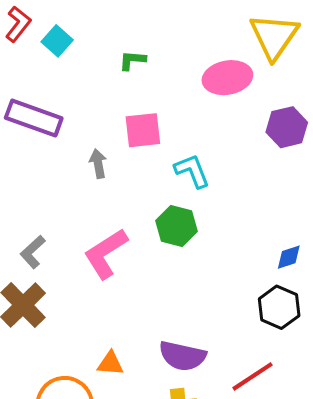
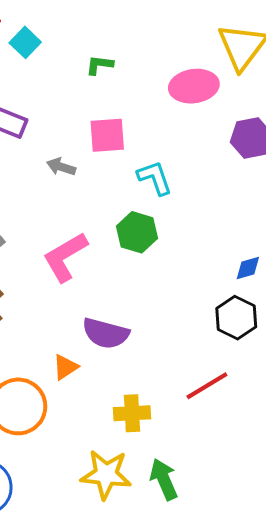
gray arrow: (98, 164) -> (61, 167), turned -64
purple semicircle: (182, 356) -> (106, 333), moved
orange triangle: (110, 363) -> (65, 367), turned -40

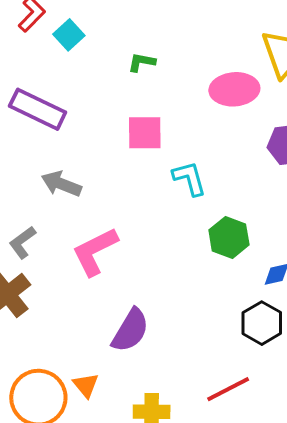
gray arrow: (61, 167) -> (61, 184), moved, size x1.4
green hexagon: (137, 232) -> (229, 237), moved
purple semicircle: (106, 333) -> (130, 330), turned -78
orange triangle: (65, 367) -> (86, 385), moved, turned -40

